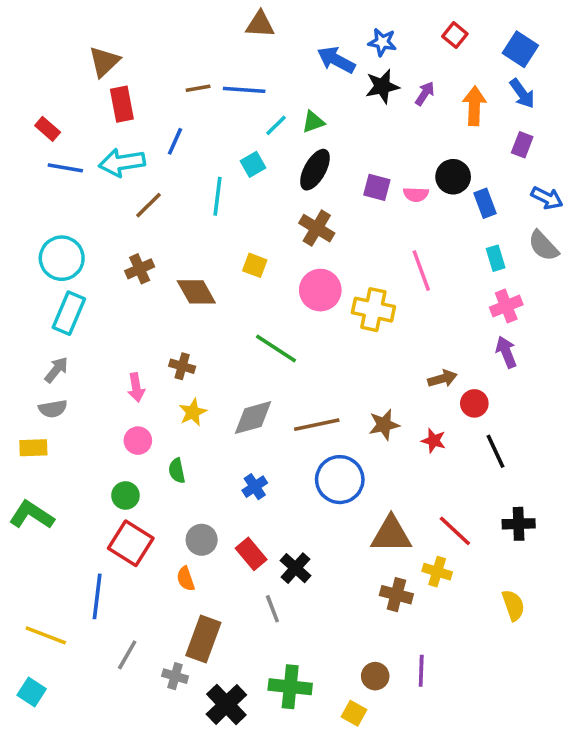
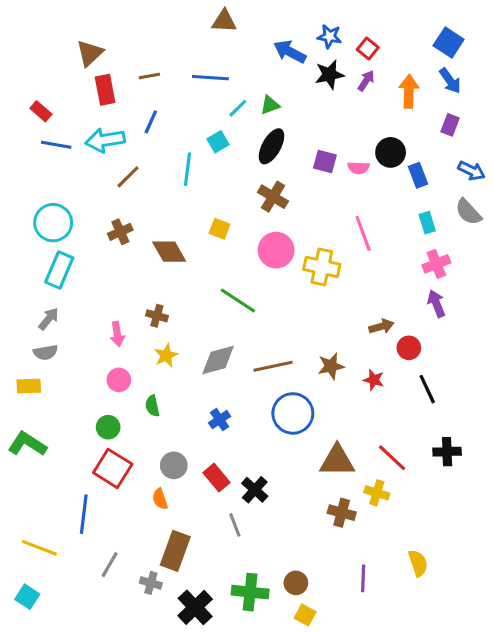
red square: (455, 35) -> (368, 49), moved
brown line: (198, 88) -> (149, 76), moved
yellow semicircle: (513, 605) -> (418, 563), moved
brown circle: (375, 676) -> (296, 583), moved

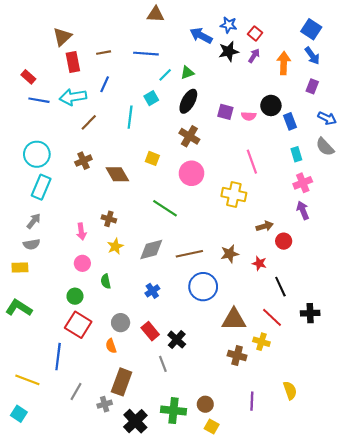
yellow cross: (322, 267) -> (234, 194), moved
black line: (427, 389) -> (280, 287), moved
gray cross: (151, 583) -> (105, 404), turned -32

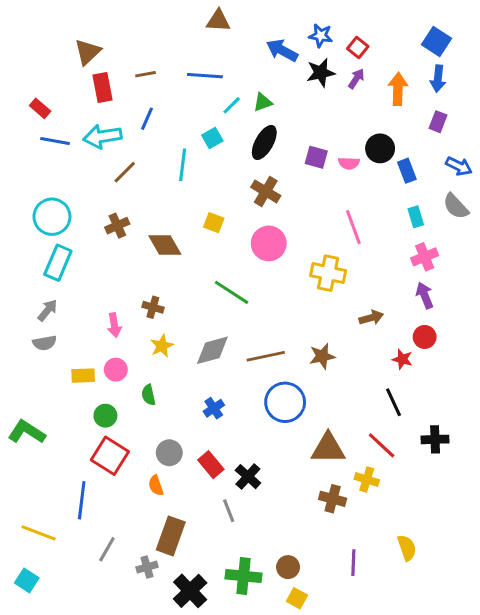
blue arrow: (312, 56) -> (438, 79), turned 42
red circle: (284, 241) -> (425, 337), moved
red star: (259, 263) -> (402, 359), moved
yellow rectangle: (20, 268) -> (83, 376), moved

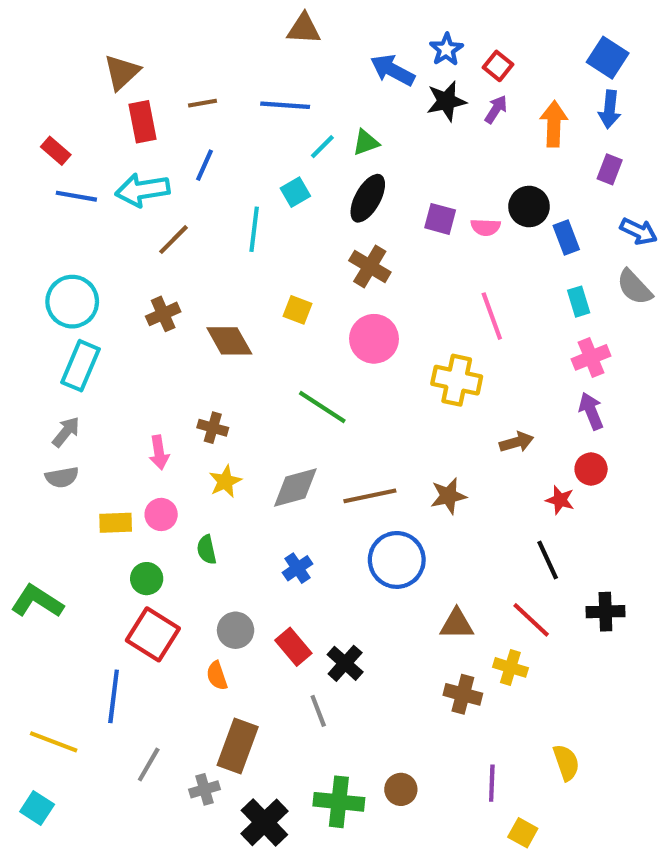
blue star: (321, 36) -> (446, 49), turned 30
brown triangle: (328, 448) -> (457, 624), size x0.7
yellow square: (297, 598) -> (523, 833), moved

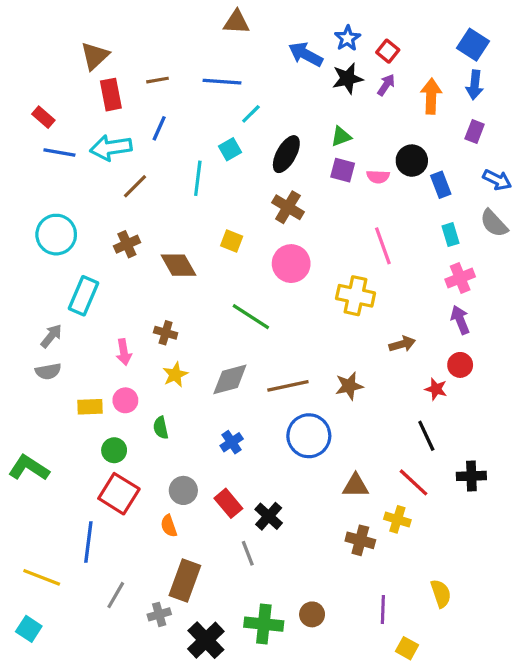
green triangle: (366, 142) -> (341, 136), moved
cyan rectangle: (80, 366) -> (84, 296), moved

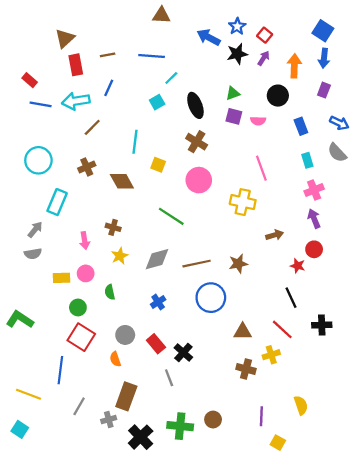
black ellipse: (286, 154) -> (195, 105), turned -50
black circle: (412, 161) -> (278, 96), moved
cyan line: (198, 178) -> (135, 142), moved
yellow cross: (397, 519) -> (271, 355), turned -35

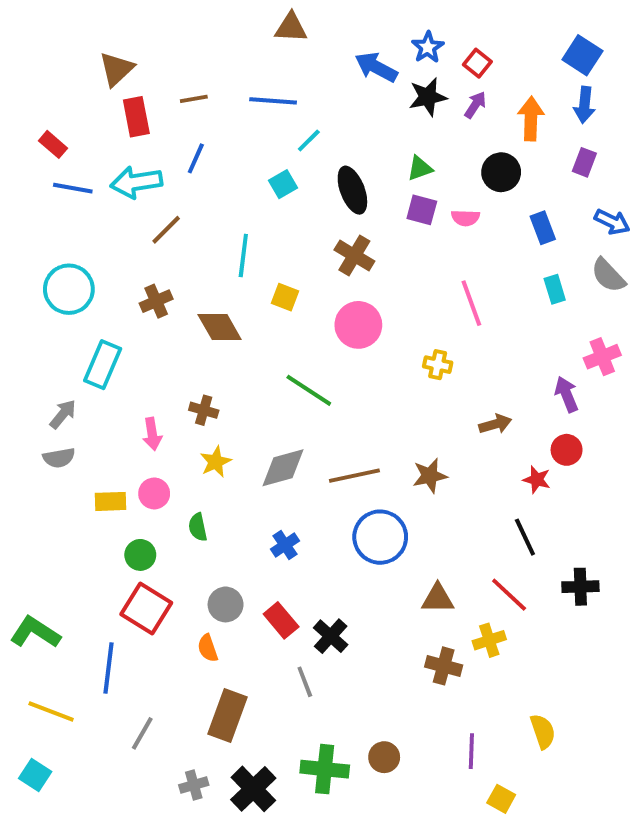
pink cross: (314, 190) -> (602, 357), moved
yellow cross: (243, 202) -> (438, 365), size x0.6
green L-shape: (20, 320) -> (35, 632), moved
gray cross: (109, 420) -> (194, 785), moved

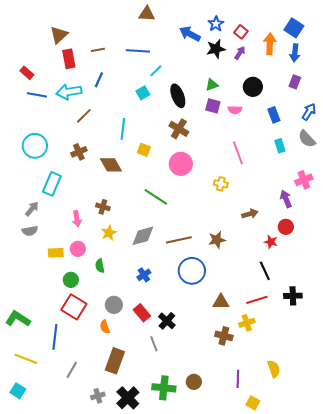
orange arrow: (531, 119) -> (270, 44), moved
blue arrow: (612, 222) -> (309, 112), turned -84
red line: (509, 595) -> (257, 300), turned -60

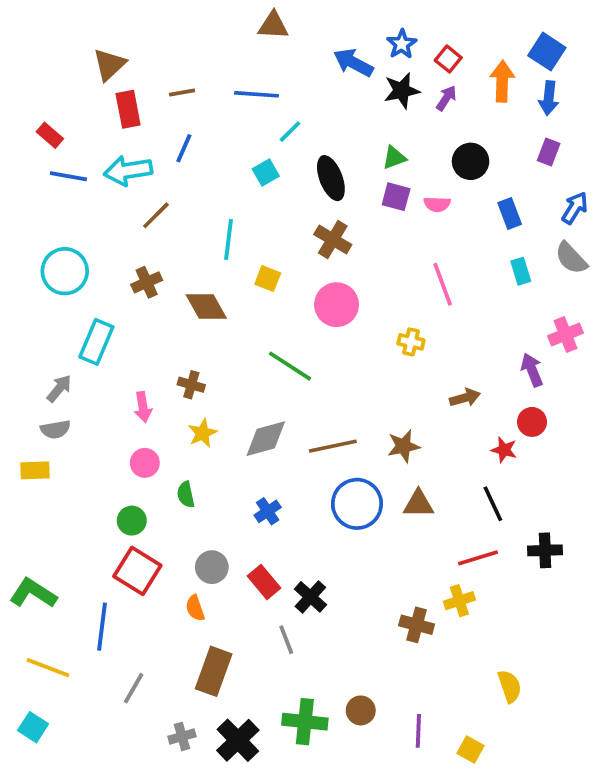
yellow rectangle: (56, 253) -> (35, 470), moved
brown triangle: (221, 302) -> (418, 504), moved
purple line: (238, 379) -> (418, 731), moved

